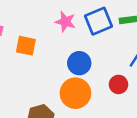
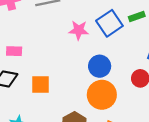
orange square: (26, 46) -> (41, 85), moved

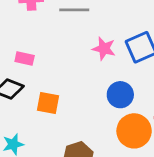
orange circle: (102, 95) -> (134, 131), moved

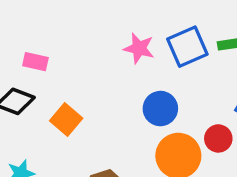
orange square: (48, 103) -> (66, 120), turned 30

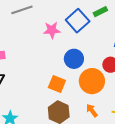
orange square: (66, 120) -> (57, 84), moved

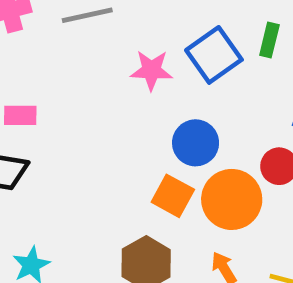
green rectangle: (100, 12) -> (269, 40), turned -56
orange square: (57, 84) -> (173, 196), moved

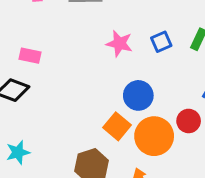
blue square: (214, 55) -> (161, 42), size x0.6

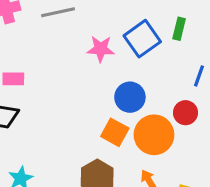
blue square: (161, 42) -> (142, 39), size x1.6

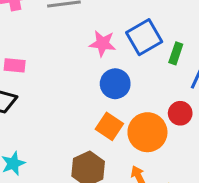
green rectangle: (179, 29) -> (176, 53), moved
blue circle: (130, 97) -> (115, 84), moved

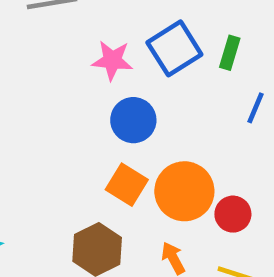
green rectangle: (176, 53) -> (230, 53), moved
red circle: (180, 113) -> (233, 214), moved

